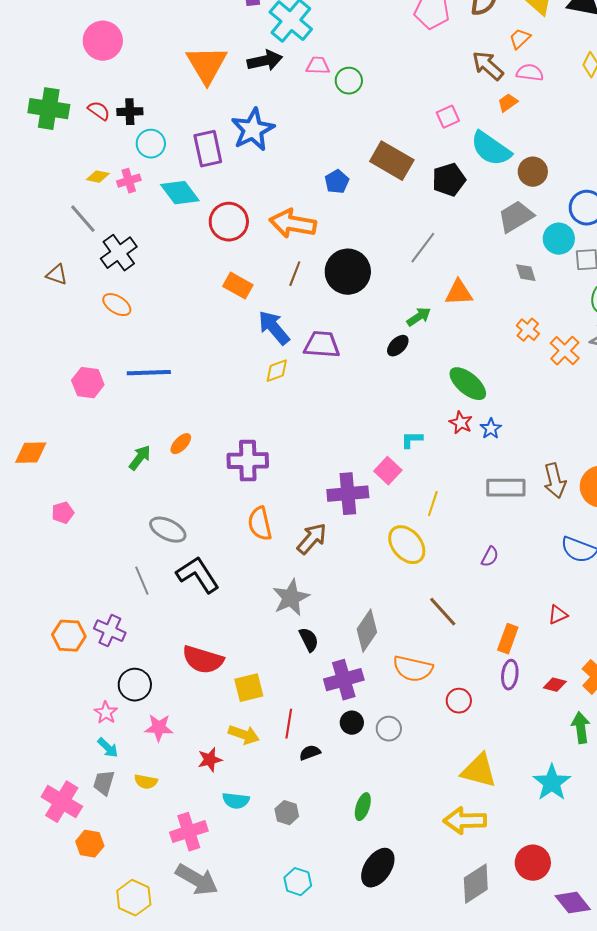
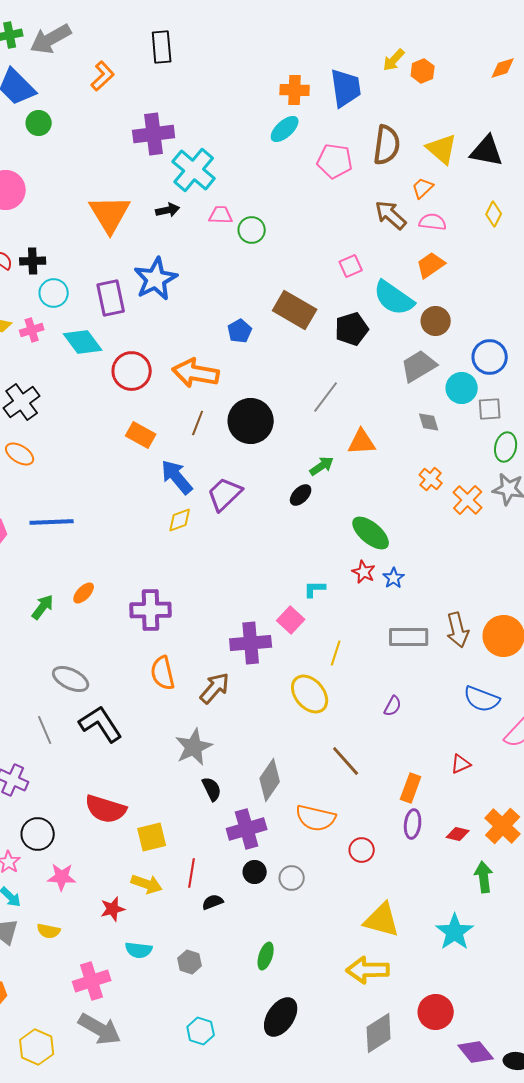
black arrow: (265, 61) -> (168, 210), size x0.7
orange trapezoid: (508, 103) -> (431, 265), moved, size x1.4
purple trapezoid: (322, 345) -> (225, 494), turned -48

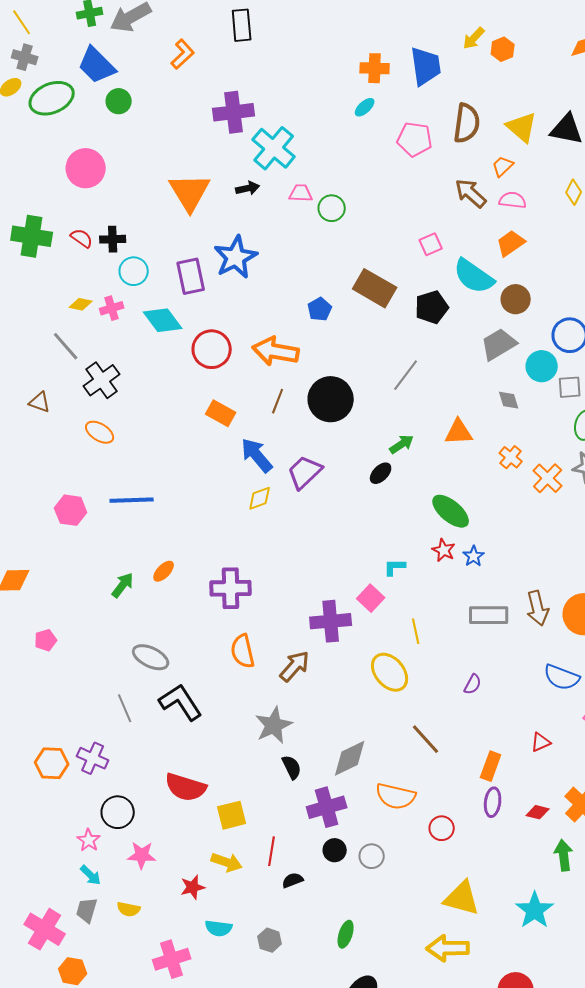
cyan ellipse: (285, 129) -> (365, 107), size x0.7
orange triangle: (362, 442) -> (459, 432), moved
yellow line: (336, 653) -> (416, 631), turned -30
gray diamond: (270, 780) -> (350, 758), turned 30

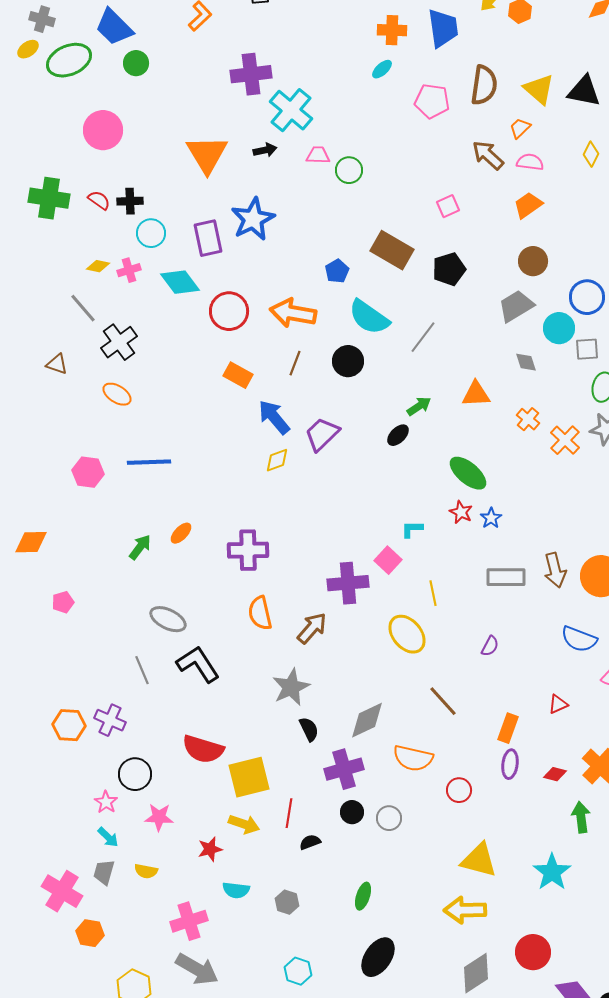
cyan semicircle: (474, 276) -> (369, 317), moved
black circle: (331, 399) -> (348, 361), size x0.7
yellow square: (232, 815) -> (249, 777), size x1.4

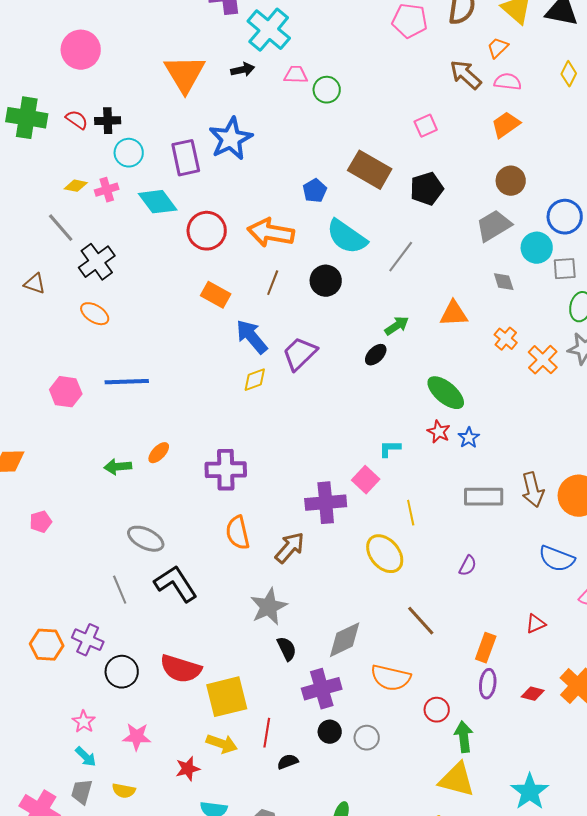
green arrow: (140, 547) -> (118, 467), turned -132
black circle: (135, 774) -> (122, 672), moved
green arrow: (581, 817) -> (464, 737), moved

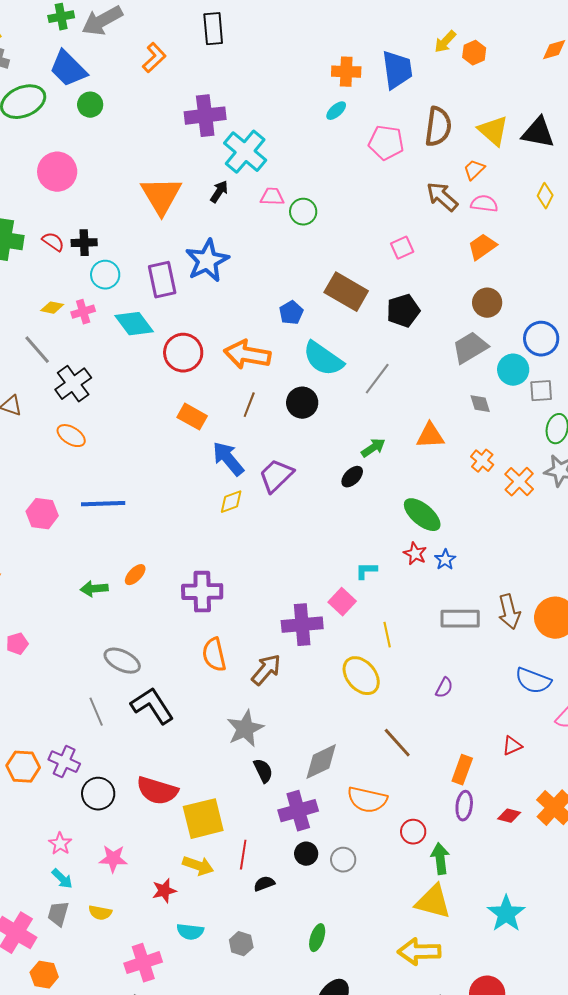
black arrow: (243, 70) -> (219, 192), turned -45

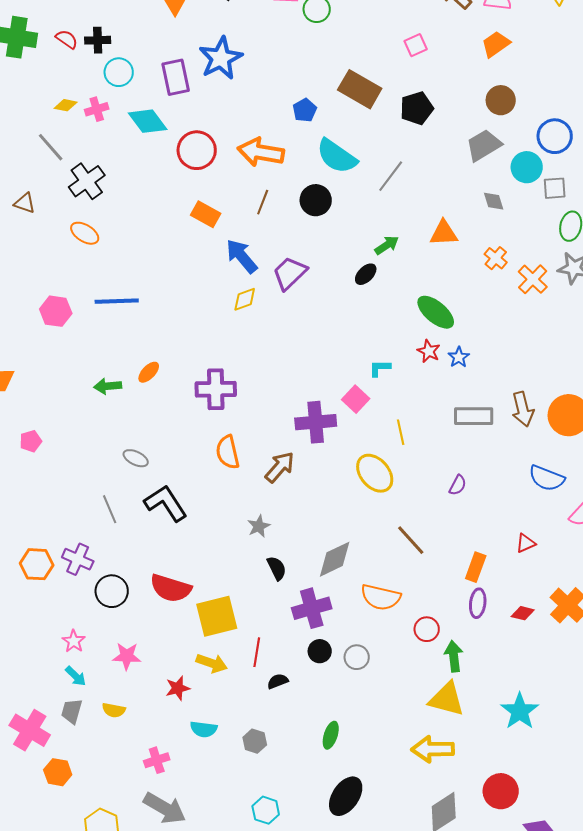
gray ellipse: (122, 661) -> (136, 458), size x0.7
gray star: (245, 729) -> (259, 526), size x0.6
pink cross: (143, 963) -> (157, 760), size x0.7

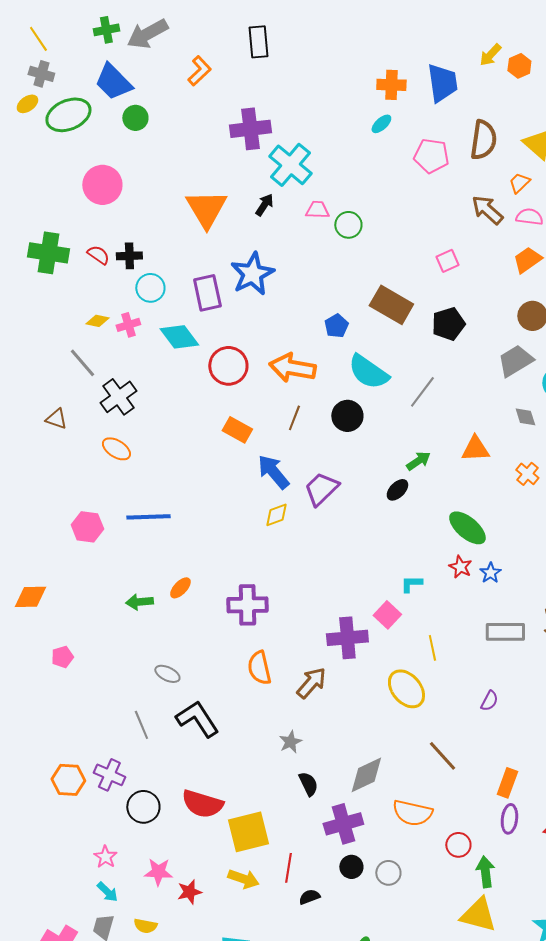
red star: (178, 688) -> (189, 892), moved

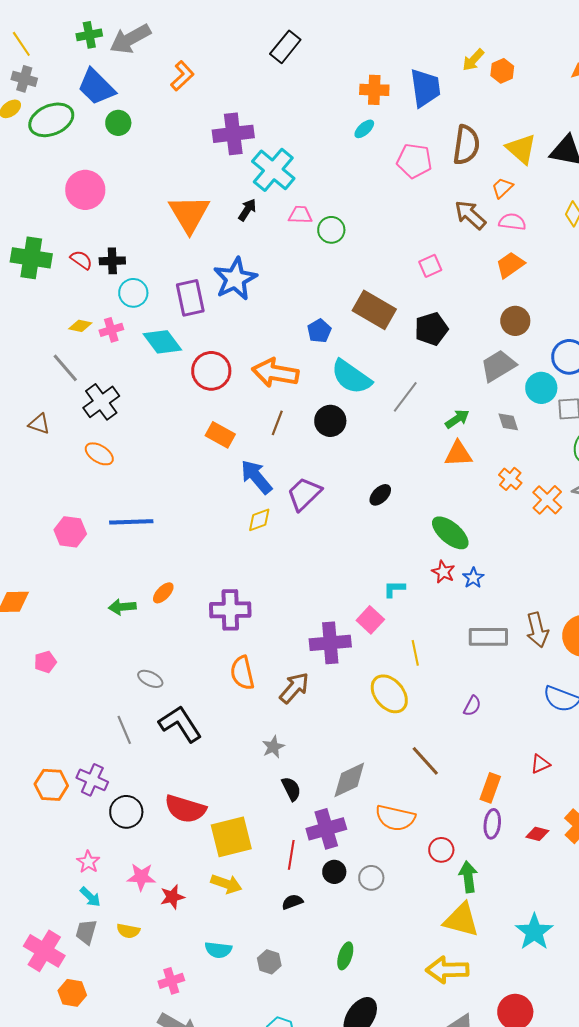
black rectangle: (258, 42) -> (285, 47), moved, turned 44
green arrow: (418, 461) -> (457, 419), moved
red line: (288, 868) -> (291, 855), moved

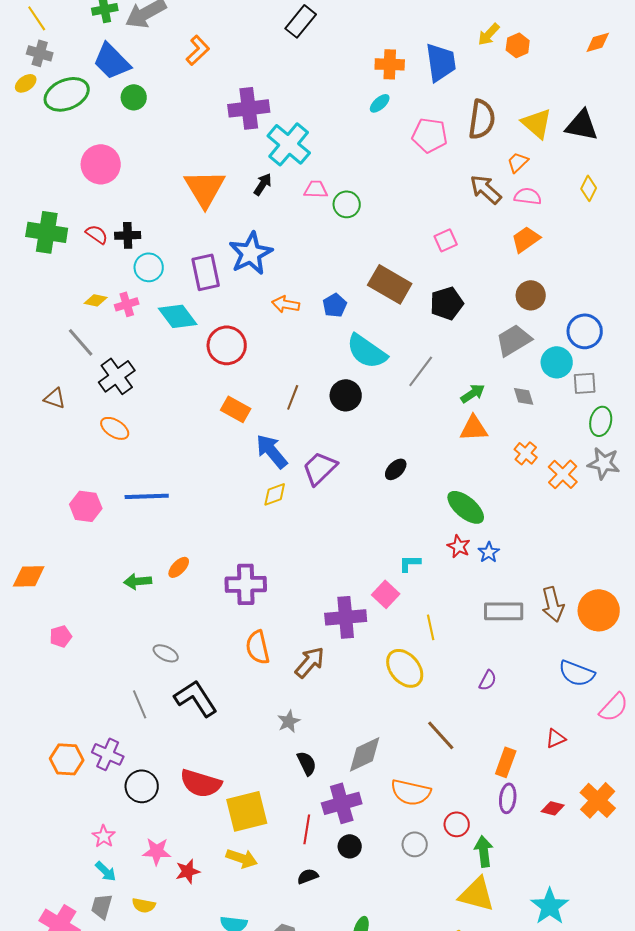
orange arrow: (275, 373) -> (286, 304), moved, size x0.6
gray circle: (371, 878) -> (415, 844), moved

